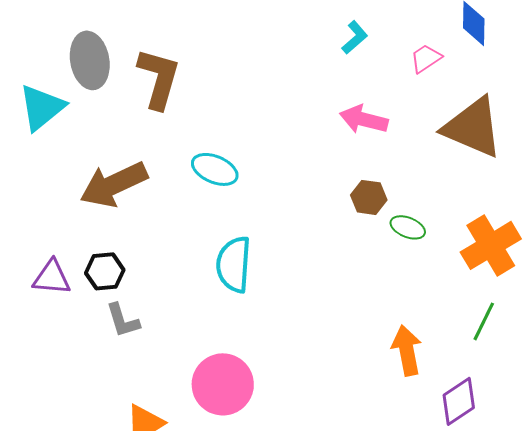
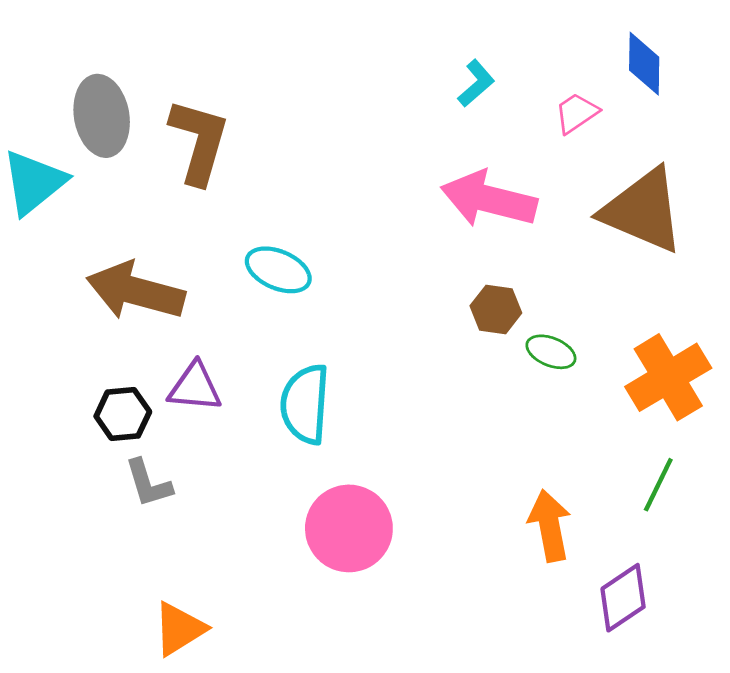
pink arrow: (364, 119) -> (489, 199), size x1.4
brown arrow: (114, 184) -> (136, 291), turned 40
purple triangle: (52, 277) -> (195, 387), moved
pink circle: (223, 384) -> (349, 528), moved

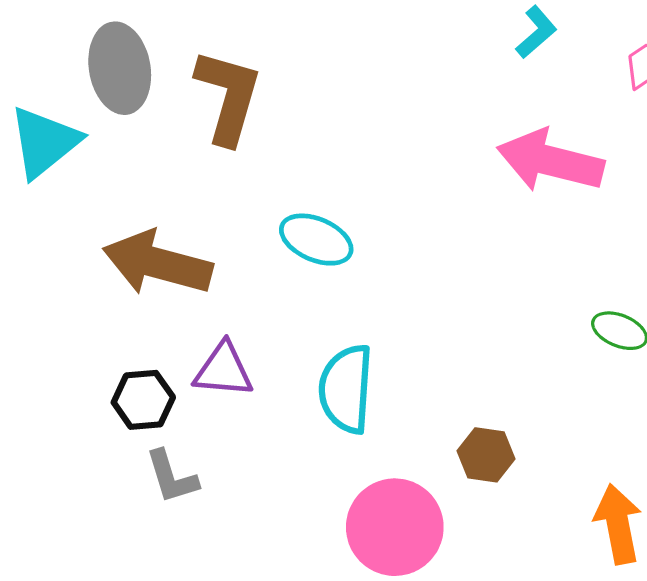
brown hexagon: (496, 309) -> (486, 455), moved

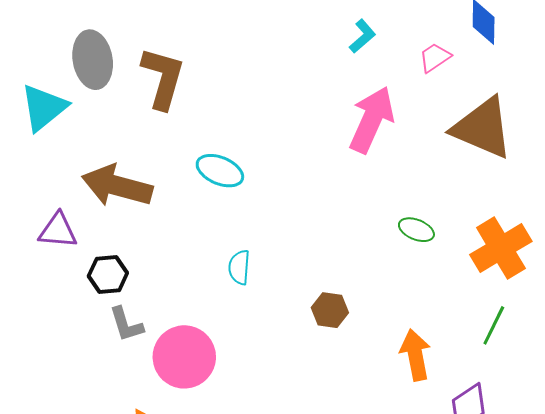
pink arrow: (550, 161) -> (372, 120), turned 100
purple triangle: (223, 370) -> (58, 231), moved
cyan semicircle: (346, 389) -> (239, 267), size x0.6
pink circle: (395, 527) -> (184, 357), moved

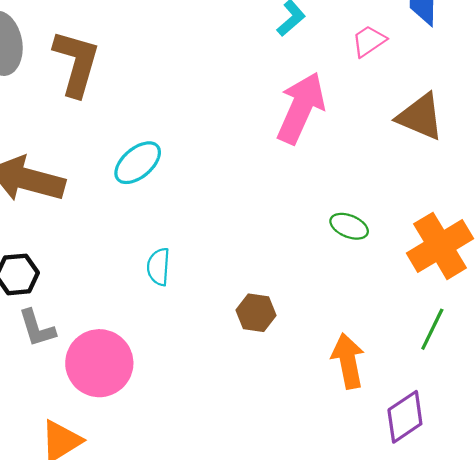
brown triangle: (483, 128) -> (420, 117), size x0.7
cyan ellipse: (220, 171) -> (138, 163), turned -63

